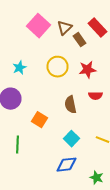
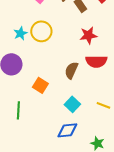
yellow circle: (58, 67) -> (41, 31), moved
red semicircle: (96, 96) -> (96, 61), size x1.5
brown semicircle: (70, 105) -> (71, 70), turned 36

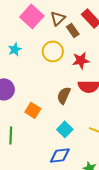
yellow circle: (41, 31) -> (53, 51), moved
cyan star: (20, 33) -> (15, 49), moved

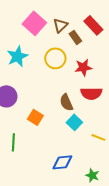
cyan star: (15, 49) -> (17, 56), size x1.5
brown semicircle: (64, 95) -> (66, 102), turned -48
cyan square: (65, 129) -> (74, 122), moved

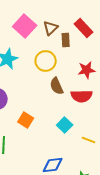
brown rectangle: (75, 37) -> (66, 40), turned 32
red star: (83, 67) -> (87, 70), moved
brown semicircle: (66, 102) -> (57, 86), moved

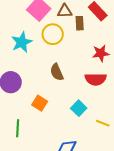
brown triangle: (51, 28) -> (65, 11), turned 42
yellow circle: (46, 61) -> (53, 34), moved
brown semicircle: (57, 86) -> (57, 72), moved

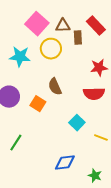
cyan star: (22, 42) -> (20, 57), turned 30
orange square: (40, 103) -> (38, 104), moved
green line: (18, 128) -> (16, 143), turned 30

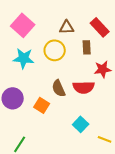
pink square: (37, 24) -> (23, 25), moved
brown rectangle: (78, 38) -> (87, 47), moved
red semicircle: (94, 94) -> (84, 87), moved

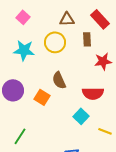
pink square: (23, 25) -> (23, 17), size x0.6
red semicircle: (84, 87) -> (93, 93), moved

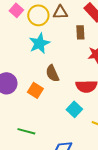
yellow circle: (55, 42) -> (38, 15), moved
cyan star: (24, 50) -> (39, 43), moved, turned -30
green line: (20, 136) -> (26, 131), moved, turned 72

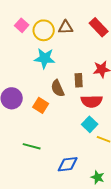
brown rectangle: (80, 32) -> (79, 80), moved
cyan star: (39, 43) -> (45, 58), turned 30
cyan square: (74, 109) -> (90, 124), moved

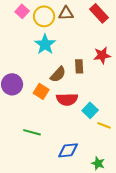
cyan star: (45, 58) -> (45, 44), turned 30
brown semicircle: (58, 88) -> (58, 74), turned -114
red semicircle: (92, 101) -> (67, 99), moved

